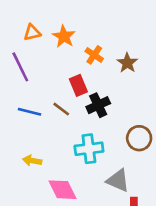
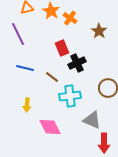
orange cross: (94, 55) -> (70, 18), moved
brown line: (61, 109) -> (52, 77), moved
yellow arrow: (32, 161) -> (27, 105), turned -96

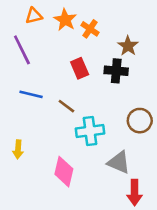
black cross: (77, 63) -> (116, 71), moved, turned 30
yellow arrow: (27, 105) -> (18, 149), moved
pink diamond: (50, 127) -> (64, 172), turned 40

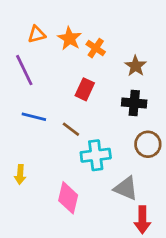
red rectangle: (80, 68) -> (85, 89), turned 48
black cross: (116, 71) -> (134, 103), moved

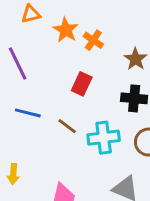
orange triangle: (37, 34) -> (31, 14), moved
cyan cross: (96, 155) -> (104, 138), moved

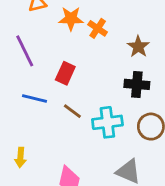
orange star: (66, 30) -> (71, 19), turned -30
red rectangle: (82, 84) -> (65, 73), moved

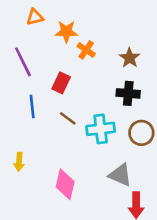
orange cross: (98, 28) -> (86, 50), moved
blue line: (34, 98) -> (32, 107), turned 70

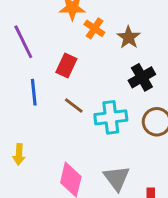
brown star: (130, 58) -> (129, 37), moved
black cross: (128, 93) -> (142, 77), turned -35
gray triangle: (120, 175) -> (117, 178), moved, turned 30

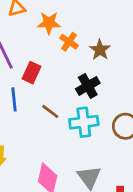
red rectangle: (66, 65) -> (31, 73), moved
black cross: (142, 77) -> (88, 86), moved

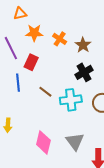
orange star: (49, 23) -> (34, 33), moved
black cross: (88, 86) -> (84, 72), moved

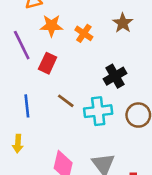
brown star: (83, 45) -> (123, 23), moved
blue line: (18, 83) -> (27, 106), moved

